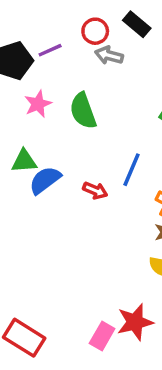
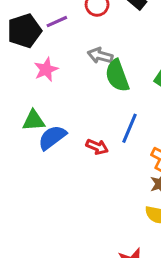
gray arrow: (109, 55) -> (100, 56), moved
green semicircle: (83, 111) -> (117, 76), moved

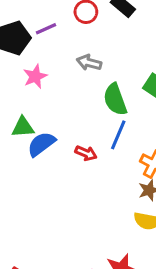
green semicircle: (117, 76) -> (115, 99), moved

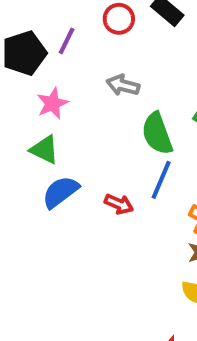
purple line: (46, 29) -> (67, 41), turned -40
green triangle: (23, 127) -> (44, 150), moved, turned 30

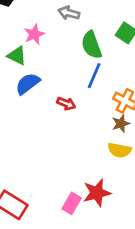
pink star: (52, 103) -> (34, 34), moved
red arrow: (119, 204) -> (66, 104), moved

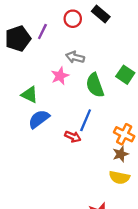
pink star: (34, 34) -> (60, 76), moved
blue line: (94, 76) -> (86, 120), moved

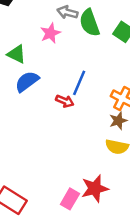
green semicircle: (95, 85) -> (90, 23), moved

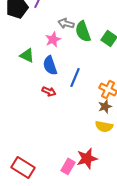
blue semicircle: (27, 82) -> (50, 65), moved, turned -72
red arrow: (65, 101) -> (49, 91), moved

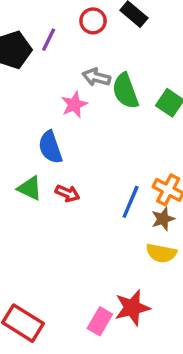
green triangle: (27, 55) -> (30, 188), moved
blue semicircle: (50, 65) -> (50, 147), moved
blue line: (75, 77) -> (131, 202), moved

